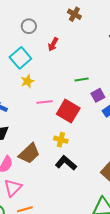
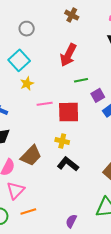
red arrow: (53, 44) -> (68, 55), moved, size x1.6
red square: (68, 111) -> (69, 112), turned -30

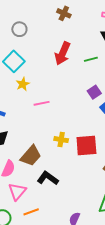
green line: (81, 80) -> (91, 59), moved
red square: (69, 112) -> (86, 146), moved
black L-shape: (68, 164) -> (48, 178), moved

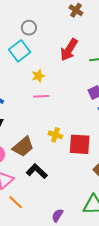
gray circle: (19, 29) -> (29, 28), moved
yellow star: (23, 84) -> (38, 76), moved
orange line: (31, 212) -> (16, 202), turned 56

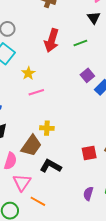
yellow cross: (55, 135) -> (47, 128), moved
red square: (80, 144) -> (89, 153), moved, size x0.7
purple semicircle: (57, 215) -> (88, 194), moved

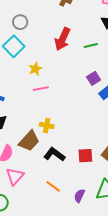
black L-shape: (51, 166) -> (54, 154), moved
orange line: (38, 201) -> (53, 186), moved

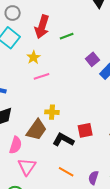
red arrow: (63, 39) -> (42, 27), moved
green line: (91, 45) -> (67, 36), moved
red square: (85, 156) -> (85, 130), moved

